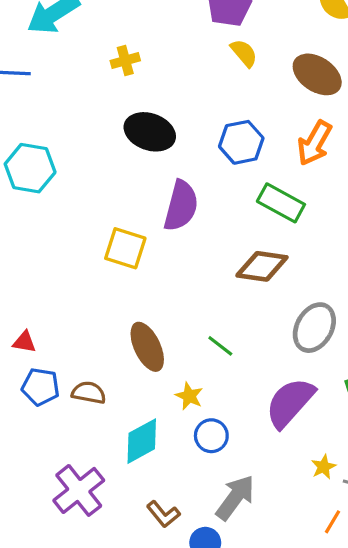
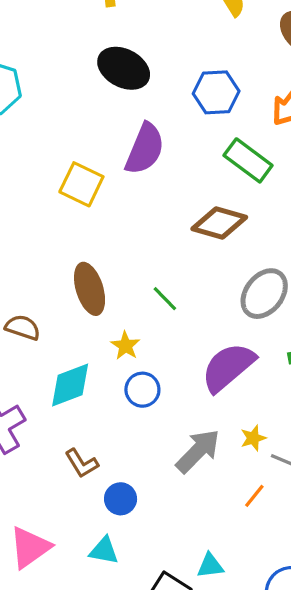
gray arrow: (235, 497) -> (198, 451), moved

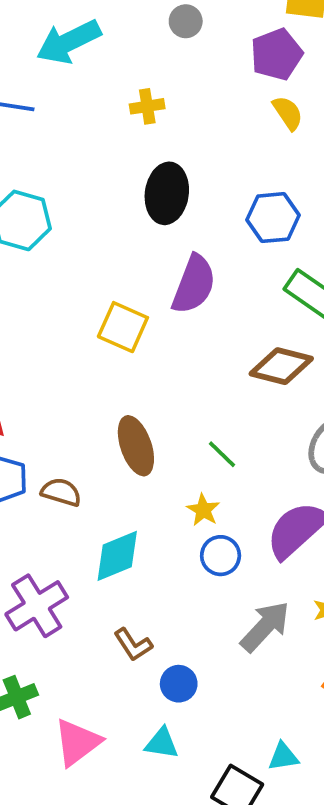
black ellipse: (124, 68) -> (167, 193), turned 72
yellow star: (125, 346) -> (203, 510), moved
blue circle: (142, 390) -> (221, 556), moved

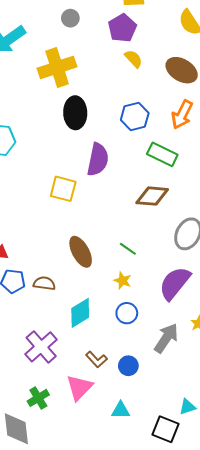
yellow cross: (147, 106) -> (57, 67), size x2.0
blue circle: (221, 556) -> (127, 313), moved
blue circle: (179, 684) -> (128, 366), moved
pink triangle: (77, 742) -> (79, 388), moved

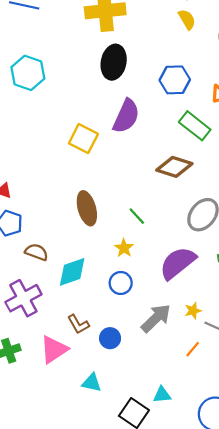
brown semicircle: (44, 283) -> (37, 252), moved

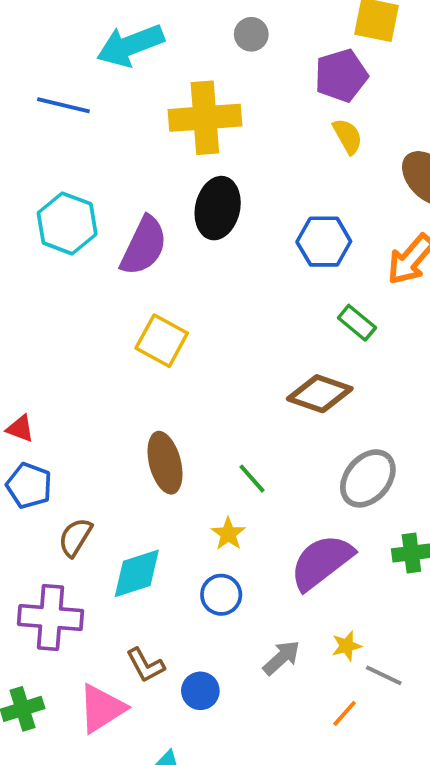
purple semicircle: (126, 116) -> (144, 246), moved
green rectangle: (195, 126) -> (357, 323), size x0.7
brown semicircle: (37, 252) -> (75, 537), turned -80
purple cross: (23, 298) -> (51, 617), turned 32
gray arrow: (156, 318) -> (281, 658), size x0.7

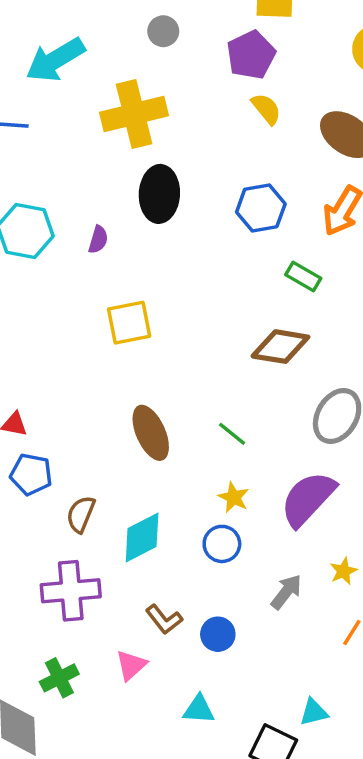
purple semicircle: (144, 246) -> (98, 240), size x0.5
yellow square: (162, 341) -> (129, 323), turned -30
yellow star: (228, 534) -> (234, 497), moved
pink triangle: (102, 708) -> (131, 665), size x0.7

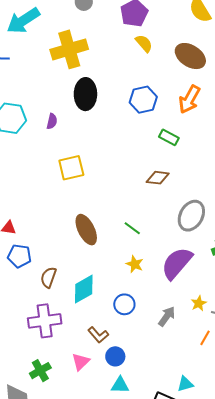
brown diamond: (280, 347) -> (158, 178), size x0.7
blue circle: (222, 544) -> (124, 304), moved
blue circle: (218, 634) -> (115, 356), moved

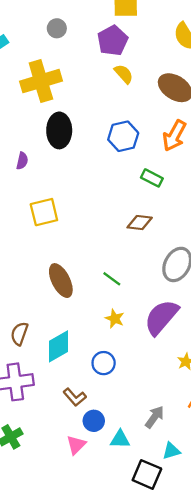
gray arrow: (167, 316) -> (155, 417), moved
pink triangle: (81, 362) -> (76, 445), moved
cyan triangle: (120, 385) -> (120, 439), moved

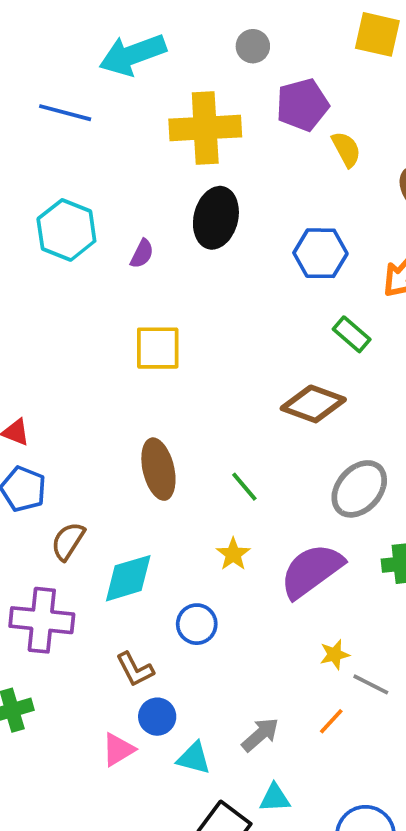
purple pentagon: (113, 41) -> (302, 105), moved
brown diamond: (140, 223) -> (313, 404), size x1.4

